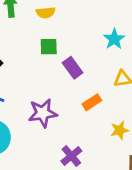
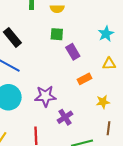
purple star: (43, 113) -> (45, 96), moved

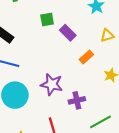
purple star: (45, 96) -> (52, 84), turned 30
purple cross: (65, 117) -> (77, 100), turned 35

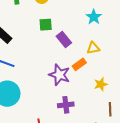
yellow triangle: (107, 36) -> (93, 48), moved
purple star: (52, 84) -> (59, 75), moved

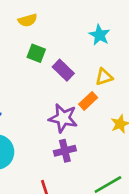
green square: (46, 25) -> (36, 53), turned 32
purple cross: (66, 105) -> (65, 151), moved

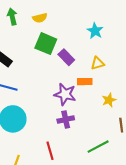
green square: (36, 53) -> (46, 44), size x1.5
orange rectangle: (88, 101) -> (85, 82), turned 40

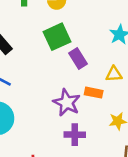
green square: (46, 44) -> (57, 37), turned 30
purple cross: (66, 120) -> (75, 135), moved

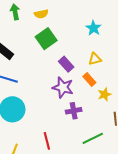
purple rectangle: (78, 58) -> (66, 64), moved
orange rectangle: (94, 93) -> (89, 79), moved, turned 48

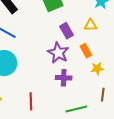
yellow triangle: (95, 59) -> (91, 25), moved

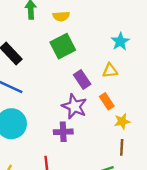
purple cross: (64, 78) -> (63, 132), moved
brown line: (103, 95) -> (122, 147), moved

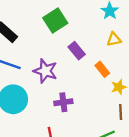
yellow triangle: (110, 71) -> (114, 39), moved
purple star: (74, 106) -> (45, 71), moved

